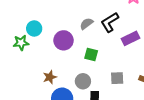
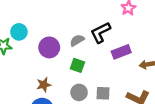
gray semicircle: (86, 24) -> (77, 40), moved
brown star: (50, 77) -> (44, 85), moved
gray circle: (83, 81) -> (79, 92), moved

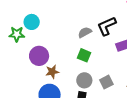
purple circle: (49, 47) -> (39, 56), moved
gray square: (103, 93) -> (106, 82), turned -32

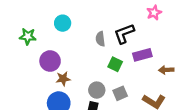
cyan circle: (32, 22) -> (63, 23), moved
gray semicircle: (85, 32) -> (100, 39), turned -72
green square: (84, 55) -> (115, 64), moved

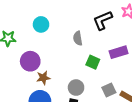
black L-shape: (124, 34) -> (103, 20), moved
gray square: (120, 93) -> (109, 90), moved

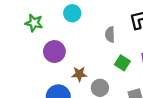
brown star: (43, 78) -> (79, 74), moved

